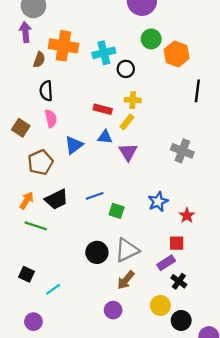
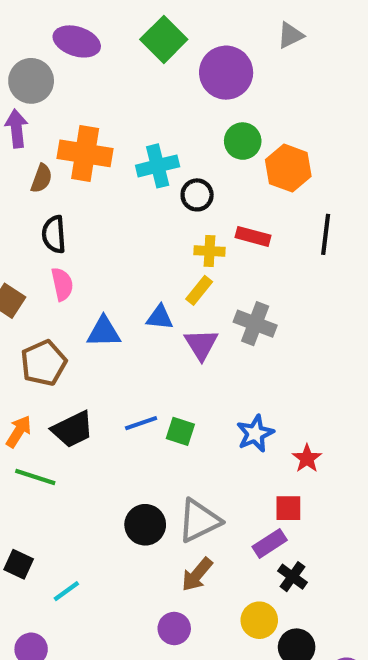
red rectangle: (103, 109) -> (253, 236), moved
blue triangle: (74, 145) -> (104, 332), turned 36
gray cross: (182, 151) -> (255, 324), moved
green square: (117, 211) -> (180, 431), moved

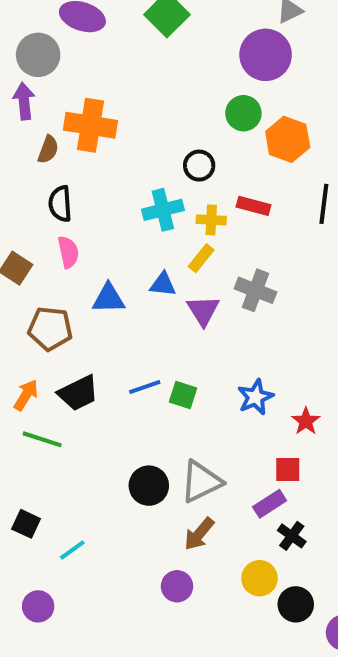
purple circle: (226, 73) -> (266, 55), moved
cyan cross: (158, 166) -> (163, 210), moved
brown pentagon: (44, 363) -> (50, 329), turned 30

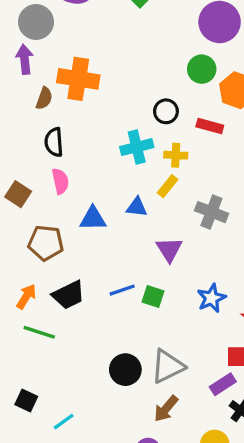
red rectangle: (253, 206) -> (210, 126), moved
purple triangle: (203, 310) -> (169, 249), moved

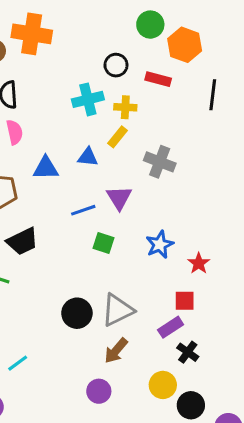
blue line: (122, 290) -> (83, 210), moved

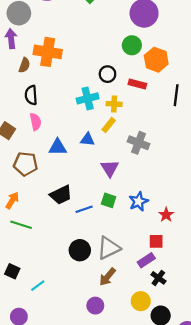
blue line: (83, 210) -> (84, 209), moved
black trapezoid: (22, 241) -> (61, 195), moved
green square: (103, 243) -> (109, 200), moved

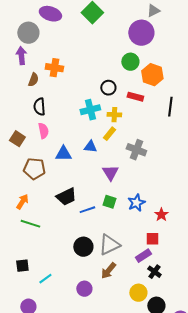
orange cross: (48, 52) -> (54, 68), size x0.7
black square: (12, 271) -> (22, 266), turned -32
purple circle: (95, 306) -> (84, 289), moved

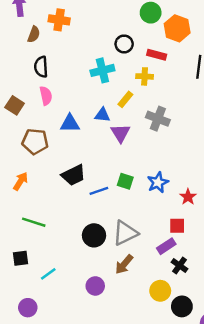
yellow cross: (114, 115) -> (145, 76), moved
purple triangle: (110, 173) -> (120, 133), moved
green line: (30, 224) -> (34, 222), moved

